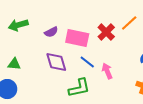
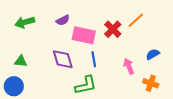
purple semicircle: (51, 32) -> (63, 20), moved
blue line: (87, 62) -> (94, 59), turned 42
pink arrow: (107, 71) -> (129, 66), moved

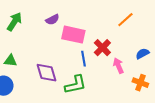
green arrow: (25, 22) -> (14, 22), turned 138
red cross: (113, 29) -> (102, 48), moved
purple diamond: (63, 59) -> (46, 73), moved

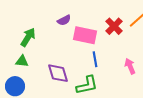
green arrow: (14, 22) -> (28, 37), moved
red cross: (102, 48) -> (114, 26), moved

